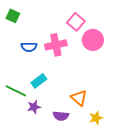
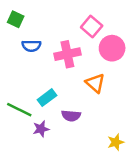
blue semicircle: (29, 47) -> (31, 46), moved
orange triangle: (79, 98) -> (95, 83), moved
purple semicircle: (61, 116) -> (71, 116), moved

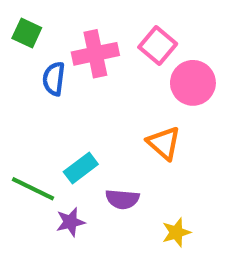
blue semicircle: (31, 46) -> (54, 79), turned 96
pink cross: (67, 54) -> (95, 54), moved
yellow star: (116, 142) -> (176, 232), moved

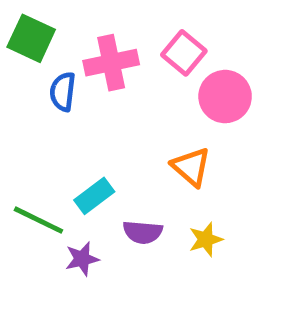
green square: (27, 33) -> (31, 38), size x1.4
yellow star: (176, 232) -> (206, 239), moved

